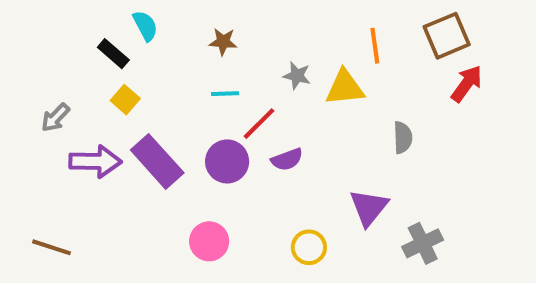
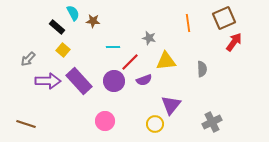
brown star: (223, 42) -> (93, 21), moved
yellow triangle: (345, 88) -> (166, 61), moved
purple triangle: (369, 207) -> (171, 105), moved

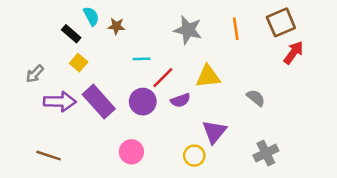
gray star: (149, 38) -> (188, 30), moved, size x1.6
gray semicircle: (202, 69) -> (256, 98), moved, turned -49
brown line: (26, 124) -> (49, 156), moved

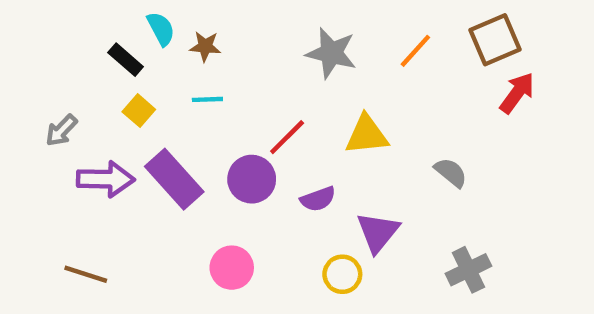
orange line: (236, 29) -> (415, 51), turned 50
cyan line: (141, 59) -> (207, 99), moved
purple semicircle: (180, 100) -> (318, 199), moved

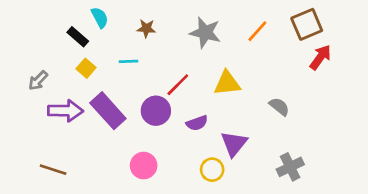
brown star: (205, 46) -> (146, 28), moved

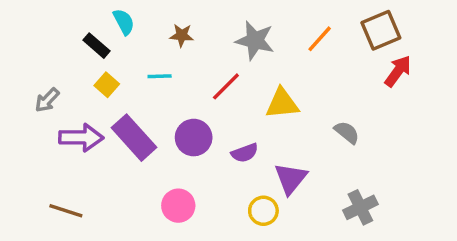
red line: (178, 85) -> (226, 86), moved

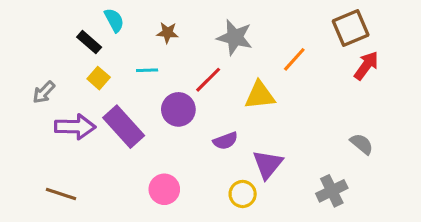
orange line: (320, 39) -> (294, 59), moved
gray semicircle: (347, 132) -> (362, 144), moved
purple circle: (194, 138) -> (178, 109), moved

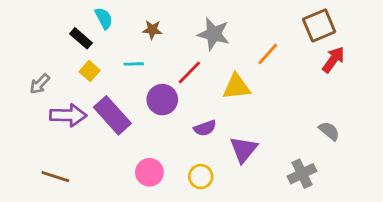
yellow circle: (243, 194) -> (201, 177), moved

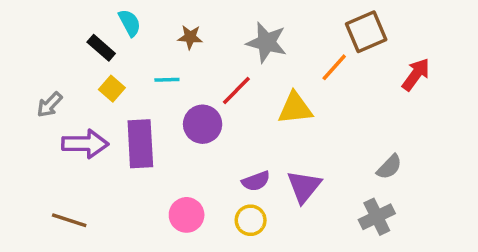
brown square: (319, 25) -> (366, 32), moved
purple rectangle: (112, 115) -> (140, 144), turned 39
purple semicircle: (205, 128) -> (256, 181), moved
gray semicircle: (329, 131) -> (389, 167), moved, turned 95

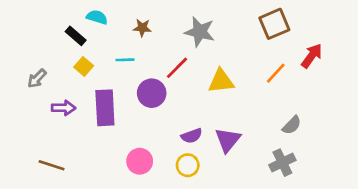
cyan semicircle: (130, 23) -> (97, 17), turned -45
orange line: (334, 67) -> (276, 73), moved
purple arrow: (85, 144) -> (64, 108), size x0.7

